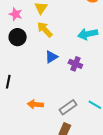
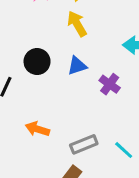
black circle: (18, 37) -> (37, 62), moved

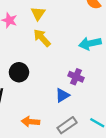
blue triangle: (77, 66) -> (62, 95), moved

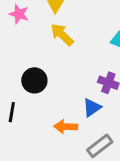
orange arrow: (31, 122) -> (66, 127), moved

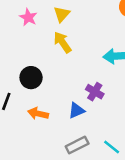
orange arrow: (66, 127) -> (38, 114), moved

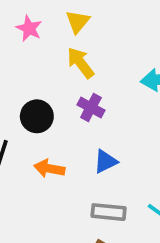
purple cross: (95, 92) -> (91, 107), moved
gray rectangle: (77, 145) -> (109, 212), turned 35

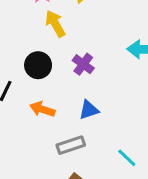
yellow arrow: (81, 63) -> (55, 24), moved
gray rectangle: (109, 212) -> (71, 145), moved, turned -32

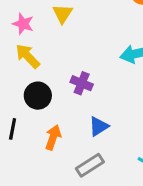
yellow arrow: (55, 24) -> (28, 56), moved
orange arrow: (42, 109) -> (53, 137), turned 105

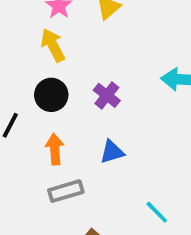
orange arrow: (53, 137) -> (55, 149), turned -40
gray rectangle: (90, 165) -> (66, 191), moved

